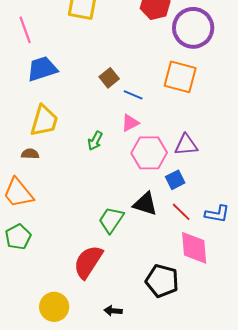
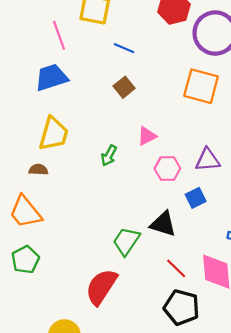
pink line: (25, 30) -> (59, 35), moved
blue line: (133, 95) -> (124, 48), moved
pink hexagon: (149, 153) -> (167, 169), size x0.7
red line: (181, 212) -> (176, 268), moved

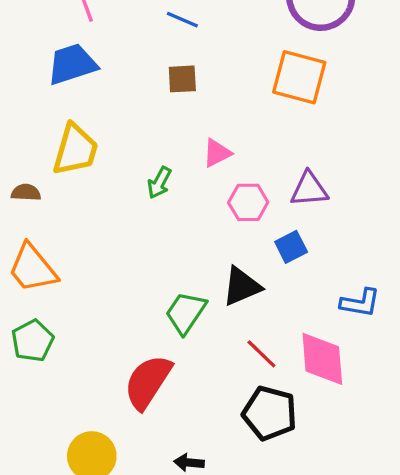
brown square: (124, 87) -> (182, 79), turned 36
brown semicircle: (38, 170) -> (26, 193), moved
black triangle: (163, 224) -> (242, 286), turned -40

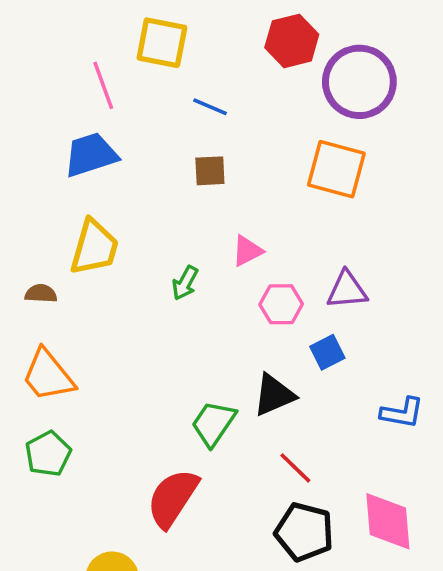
pink diamond: (322, 359) -> (388, 521), moved

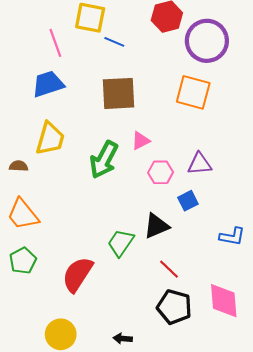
blue line: (210, 107) -> (114, 42), moved
brown square: (210, 171) -> (119, 93), size x1.8
green arrow: (185, 283) -> (104, 160), size x1.8
red semicircle: (173, 498) -> (77, 274), moved

